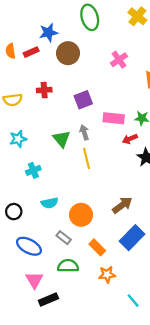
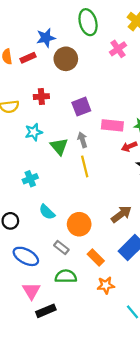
pink cross: (119, 60) -> (118, 49), moved
cyan star: (18, 139) -> (34, 132), moved
cyan semicircle: (50, 203) -> (47, 212), turned 56

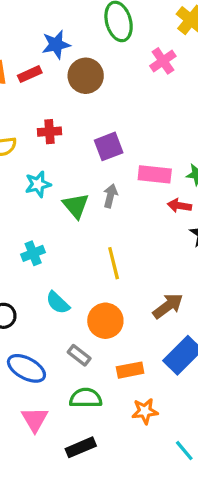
gray arrow: (82, 140) -> (110, 196), turned 32
red arrow: (129, 147) -> (179, 206), turned 32
yellow line: (85, 166) -> (114, 263), moved
orange rectangle: (96, 257) -> (130, 370), turned -56
black rectangle: (46, 311) -> (81, 447), moved

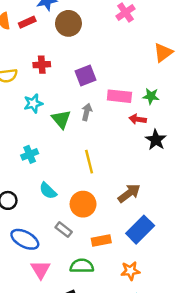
green semicircle: (86, 398) -> (82, 266), moved
orange star: (145, 411) -> (130, 271), moved
pink triangle: (35, 419) -> (41, 270), moved

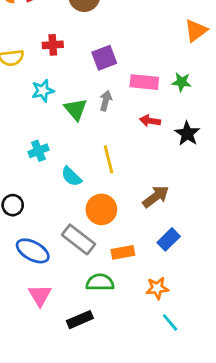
red arrow: (138, 119) -> (150, 121), moved
cyan semicircle: (48, 191) -> (71, 177), moved
gray rectangle: (64, 230) -> (79, 239), size x1.6
blue rectangle: (140, 230) -> (169, 239), size x0.7
pink triangle: (41, 270) -> (40, 295), moved

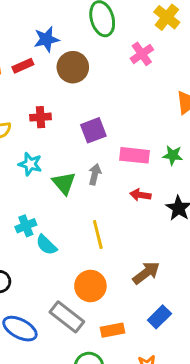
cyan star: (43, 91) -> (30, 164), turned 30
cyan semicircle: (71, 177) -> (46, 245), moved

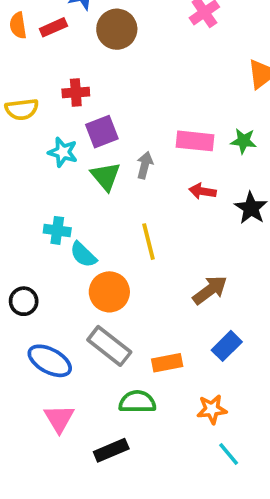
purple square: (93, 130) -> (102, 132), moved
cyan cross: (26, 226) -> (57, 230), turned 30
orange circle: (90, 286) -> (109, 292), moved

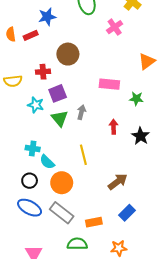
brown circle: (117, 29) -> (68, 54), moved
pink rectangle: (195, 141) -> (109, 84), moved
red arrow: (203, 191) -> (114, 127), turned 80
black circle: (24, 301) -> (30, 181), moved
blue ellipse: (50, 361) -> (30, 208), moved

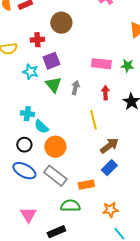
pink rectangle: (109, 84) -> (101, 64), moved
gray arrow: (81, 112) -> (75, 88), moved
yellow line: (83, 155) -> (93, 120), moved
blue rectangle: (127, 213) -> (109, 168), moved

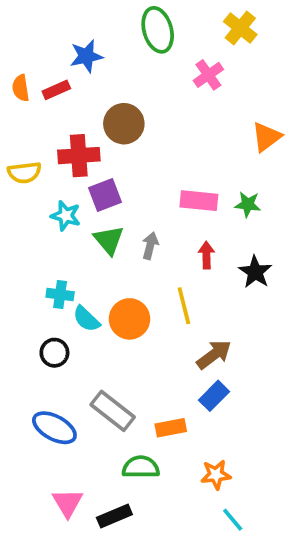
red cross: (37, 40) -> (79, 156), size x1.5
orange circle: (55, 147) -> (129, 319), moved
blue ellipse: (24, 171) -> (54, 428), moved
pink triangle: (28, 215) -> (68, 503), moved

